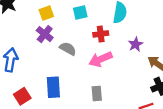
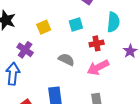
purple cross: (45, 34) -> (25, 50), moved

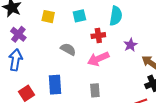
yellow square: (44, 27) -> (48, 17), turned 32
purple cross: (25, 50) -> (18, 34), moved

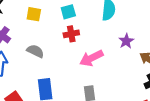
red cross: (98, 36) -> (71, 34), moved
gray semicircle: (68, 49) -> (35, 51), moved

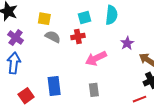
cyan square: (68, 12) -> (85, 17), moved
gray semicircle: (35, 51) -> (53, 37), moved

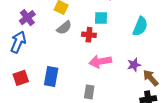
cyan semicircle: (111, 15) -> (140, 26), moved
gray semicircle: (53, 37) -> (64, 28), turned 98
purple star: (127, 43) -> (134, 65), moved

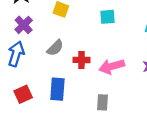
gray semicircle: (64, 28) -> (55, 48), moved
red cross: (89, 35) -> (81, 60), moved

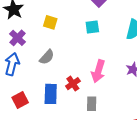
red cross: (81, 60) -> (73, 84), moved, turned -32
pink arrow: (112, 66) -> (98, 71), turned -55

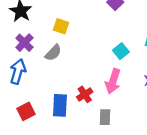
cyan square: (92, 27) -> (121, 51), moved, turned -32
gray semicircle: (47, 57) -> (53, 53), moved

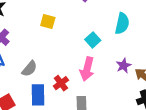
yellow square: (61, 26) -> (48, 22), moved
gray semicircle: (53, 53) -> (29, 69), moved

